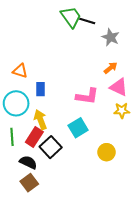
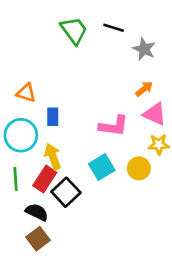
green trapezoid: (71, 17) -> (74, 30), moved
yellow circle: (107, 152) -> (139, 168), moved

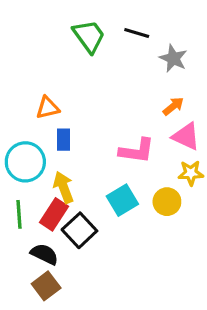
orange triangle: (26, 93) -> (48, 108), moved, turned -30

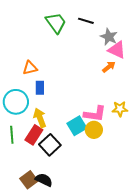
pink triangle: (186, 136) -> (117, 50), moved
pink L-shape: (137, 151) -> (95, 114), moved
yellow circle: (167, 202) -> (94, 130), moved
black semicircle: (44, 254) -> (44, 180), moved

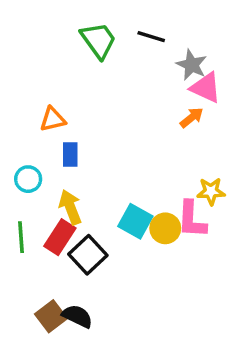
cyan circle: (16, 102) -> (28, 179), size x0.6
pink L-shape: (95, 114) -> (192, 220), moved, turned 85
cyan square: (77, 126) -> (135, 221), turned -30

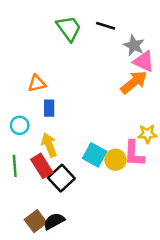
orange arrow: (192, 118) -> (134, 82), size x1.6
red rectangle: (60, 237) -> (42, 166), turned -65
black semicircle: (77, 316) -> (54, 221), turned -55

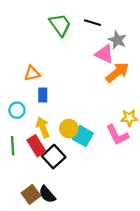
pink triangle: (144, 61) -> (104, 54), moved
pink L-shape: (134, 154) -> (117, 135), turned -30
yellow circle: (115, 160) -> (69, 129), moved
black semicircle: (54, 221) -> (47, 194), turned -102

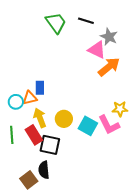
orange triangle: (32, 73) -> (30, 98), moved
cyan square: (83, 136) -> (88, 126), moved
black square: (54, 157) -> (50, 145), turned -35
black semicircle: (47, 194) -> (44, 170), moved, turned 36

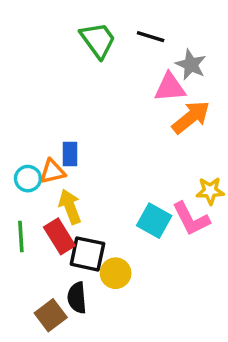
pink triangle: (97, 50) -> (170, 87), turned -30
yellow circle: (64, 119) -> (116, 273), moved

